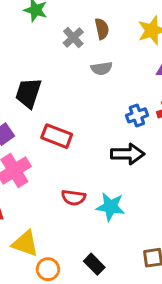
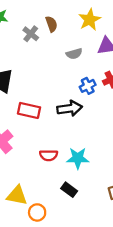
gray semicircle: (102, 68) -> (74, 54), moved
black arrow: (128, 154) -> (70, 108), moved
black rectangle: (94, 264) -> (69, 190), moved

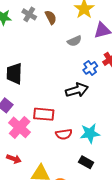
gray cross: (31, 34) -> (29, 14), moved
red rectangle: (29, 110) -> (44, 114), moved

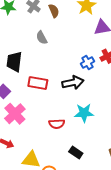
gray semicircle: (74, 41) -> (42, 38), moved, turned 80
red rectangle: (44, 114) -> (38, 83), moved
cyan star: (90, 133) -> (84, 113), moved

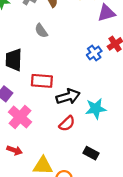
black arrow: (73, 83) -> (68, 97), moved
red semicircle: (57, 124) -> (67, 124), turned -35

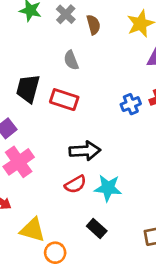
red rectangle: (42, 81) -> (64, 100), moved
cyan star: (96, 109) -> (108, 188), moved

